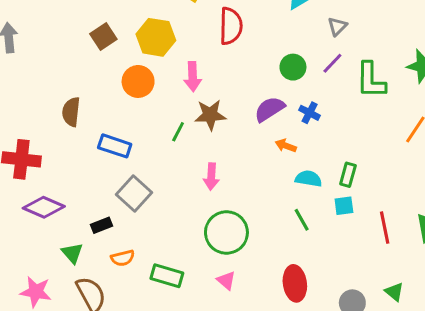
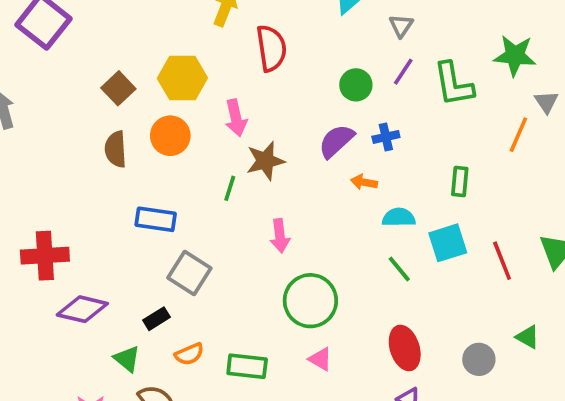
brown semicircle: (71, 112) -> (116, 149), moved
blue cross: (310, 113) -> (386, 137), turned -30
green rectangle: (348, 175) -> (460, 182), moved
cyan square: (344, 206) -> (448, 243), size x1.5

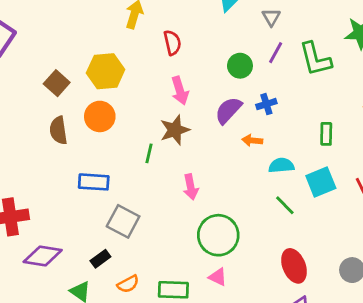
red semicircle: (271, 48) -> (172, 43), size x0.7
pink arrow: (236, 118) -> (180, 91), moved
pink triangle: (320, 359) -> (218, 277), moved

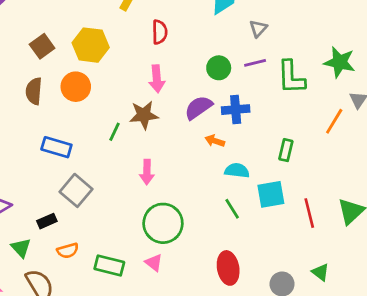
purple line: (276, 53) -> (255, 63), turned 35
blue cross: (266, 104) -> (236, 110), size x1.4

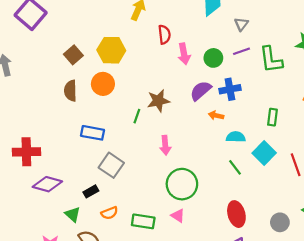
pink arrow: (157, 79) -> (184, 54), moved
cyan square: (271, 194) -> (264, 153), turned -30

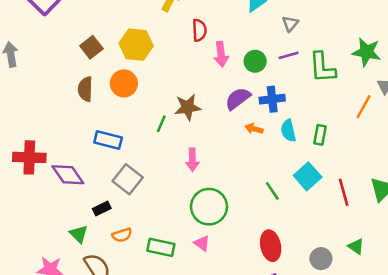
cyan semicircle: (236, 137) -> (288, 131), moved, turned -108
purple diamond: (47, 184) -> (68, 175), moved, turned 36

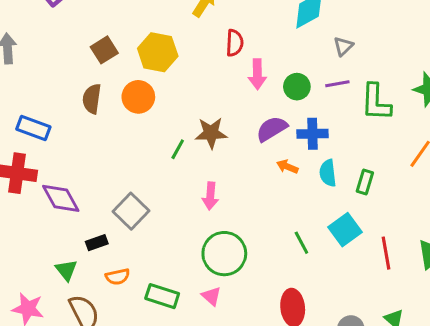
blue rectangle: (108, 140) -> (33, 128), moved

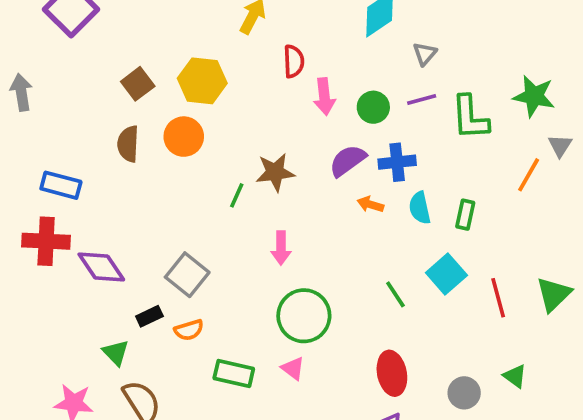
orange semicircle: (118, 277) -> (189, 330), moved

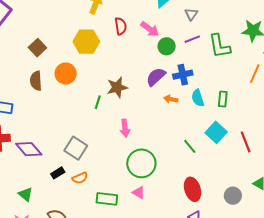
yellow hexagon: (202, 81) -> (86, 42), moved
pink arrow: (324, 97) -> (150, 29), moved, turned -42
green triangle: (116, 353) -> (26, 194), moved

